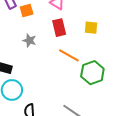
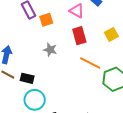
yellow square: (91, 28) -> (111, 34), turned -32

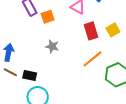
red rectangle: (79, 36) -> (91, 31), moved
orange line: (90, 63) -> (92, 59), turned -65

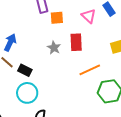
red rectangle: (91, 31) -> (76, 42), moved

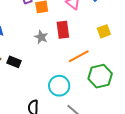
cyan circle: (27, 93) -> (59, 86), moved

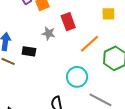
yellow square: (104, 31) -> (108, 14), turned 32
black rectangle: (14, 62) -> (29, 51), moved

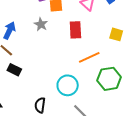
gray star: (49, 33) -> (41, 24), moved
black rectangle: (29, 51) -> (14, 70), moved

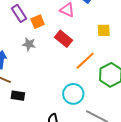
red rectangle: (75, 30) -> (64, 39), turned -30

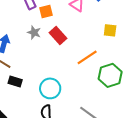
red rectangle: (64, 39) -> (58, 35), moved
cyan circle: (73, 94) -> (50, 88), moved

